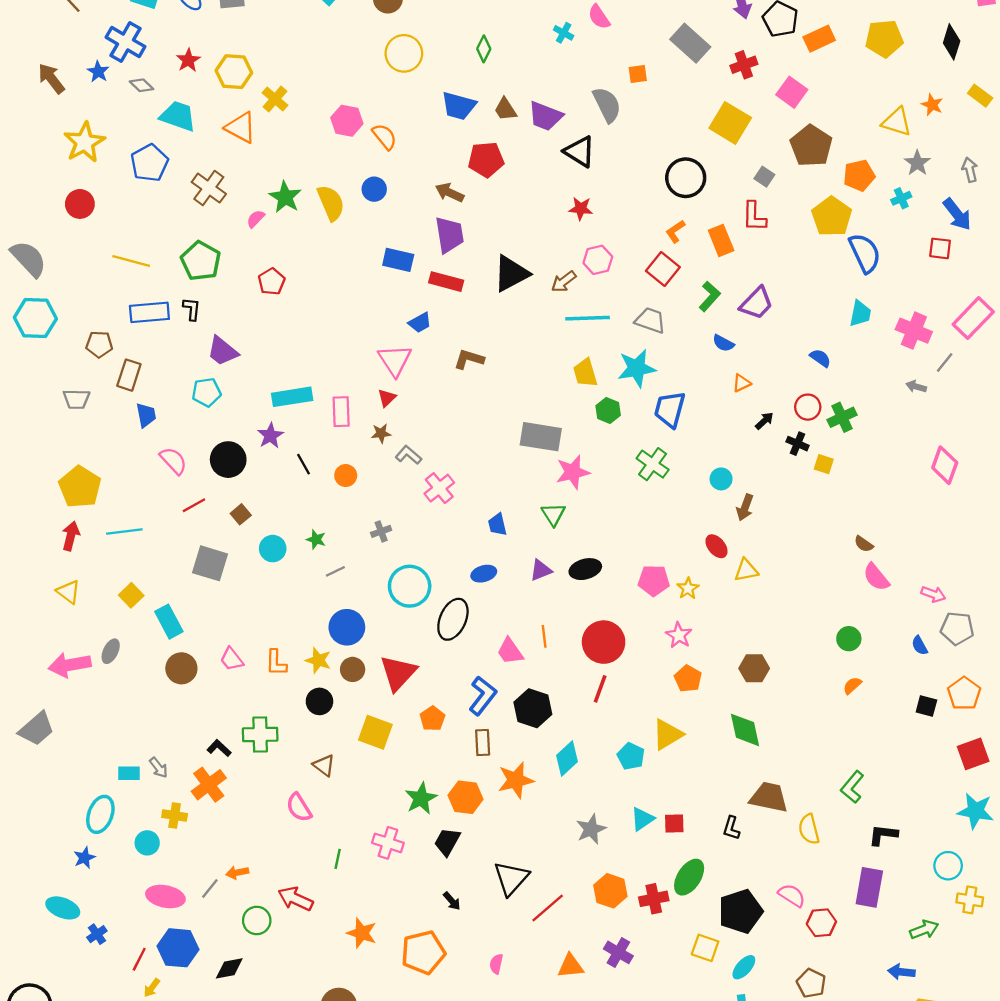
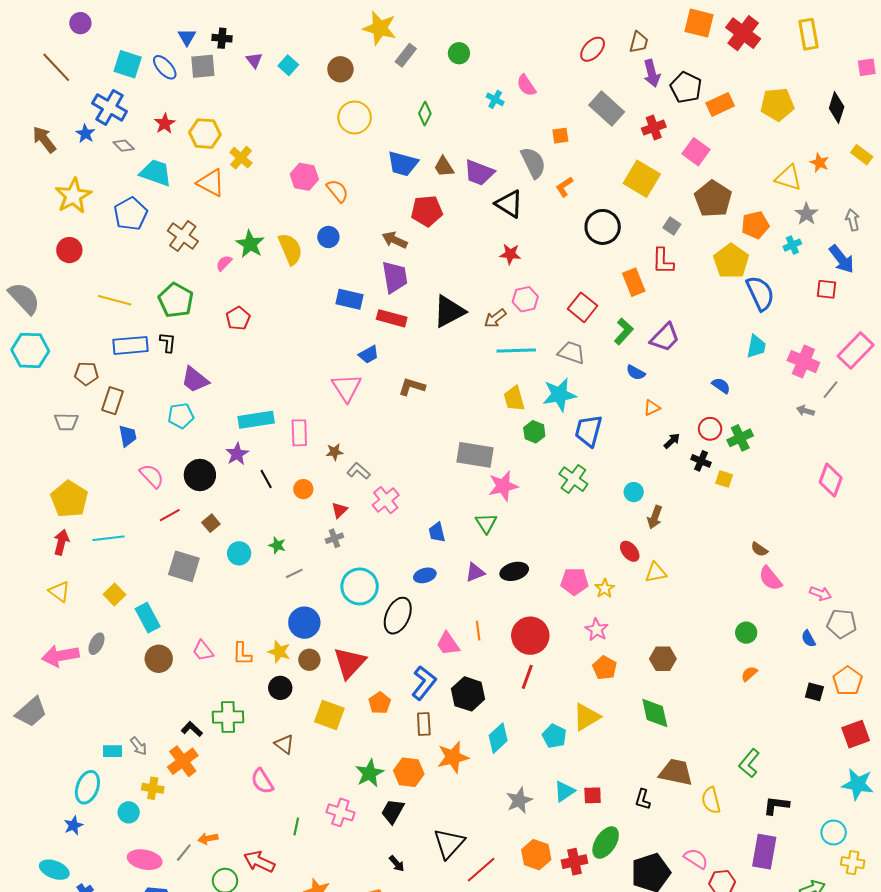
orange L-shape: (675, 231) -> (564, 187), moved
red triangle: (387, 398) -> (339, 510), moved

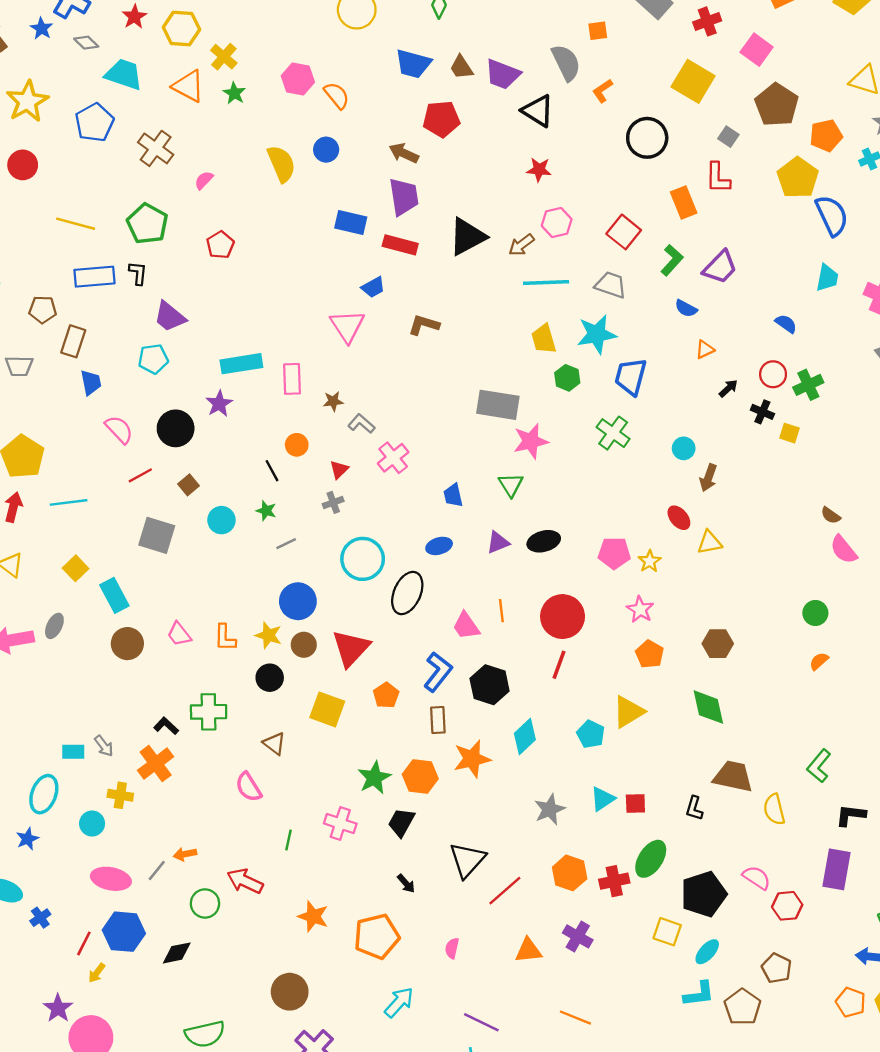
green star: (250, 244) -> (234, 93), moved, size x0.7
black line: (266, 479) -> (272, 471), moved

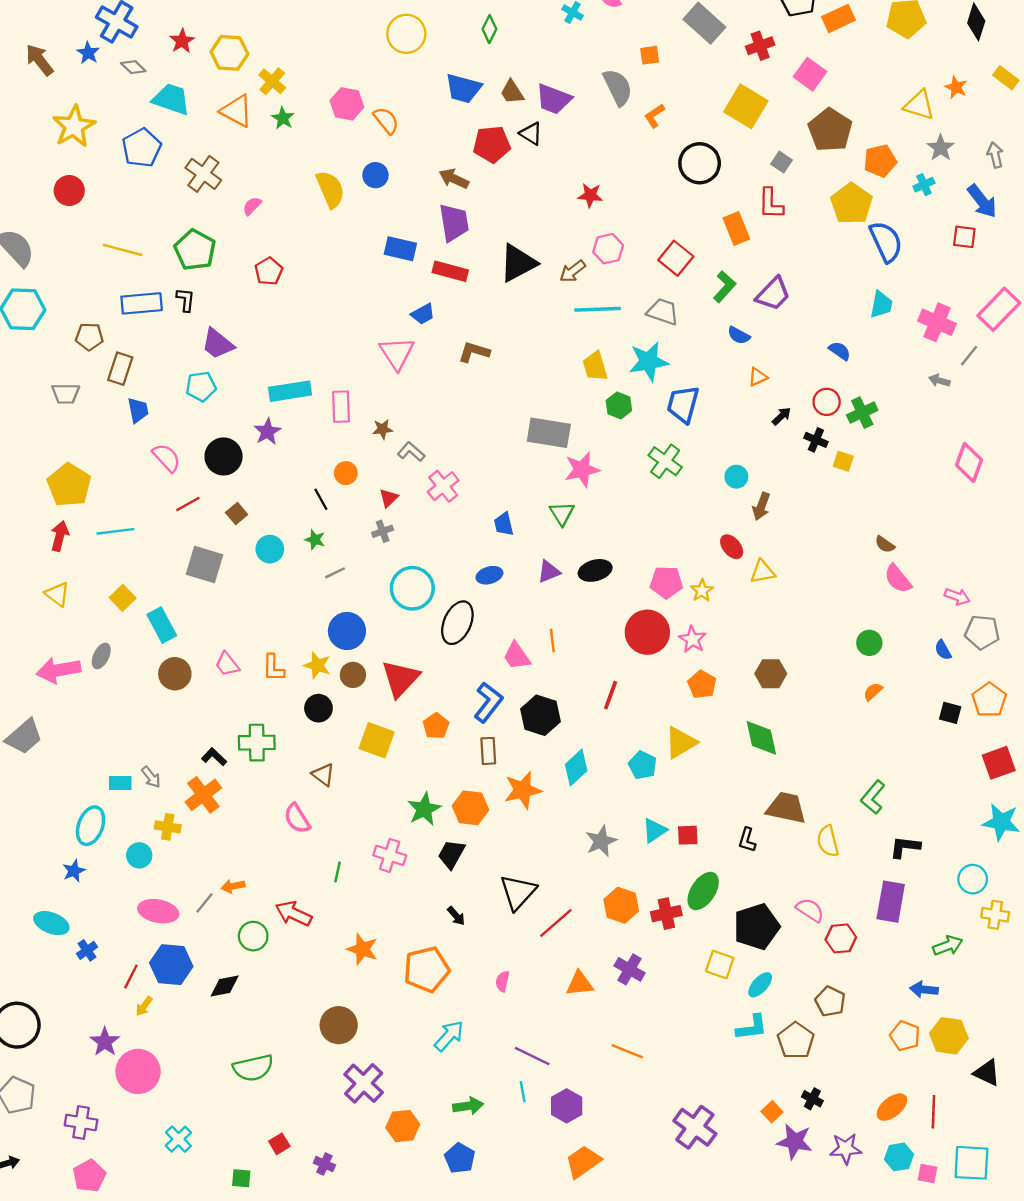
black triangle: (538, 111) -> (531, 134), moved, size x0.7
red circle: (563, 617) -> (647, 632), moved

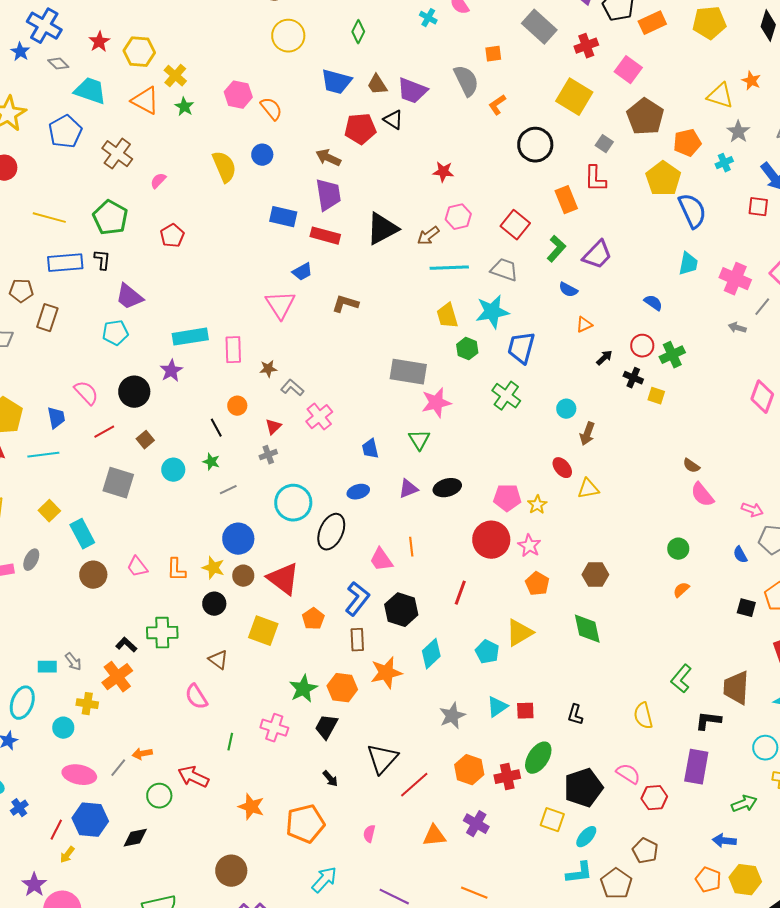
blue trapezoid: (138, 410) -> (56, 418), moved
red triangle: (400, 678) -> (283, 579), turned -36
brown trapezoid: (786, 808) -> (736, 688), moved, turned -99

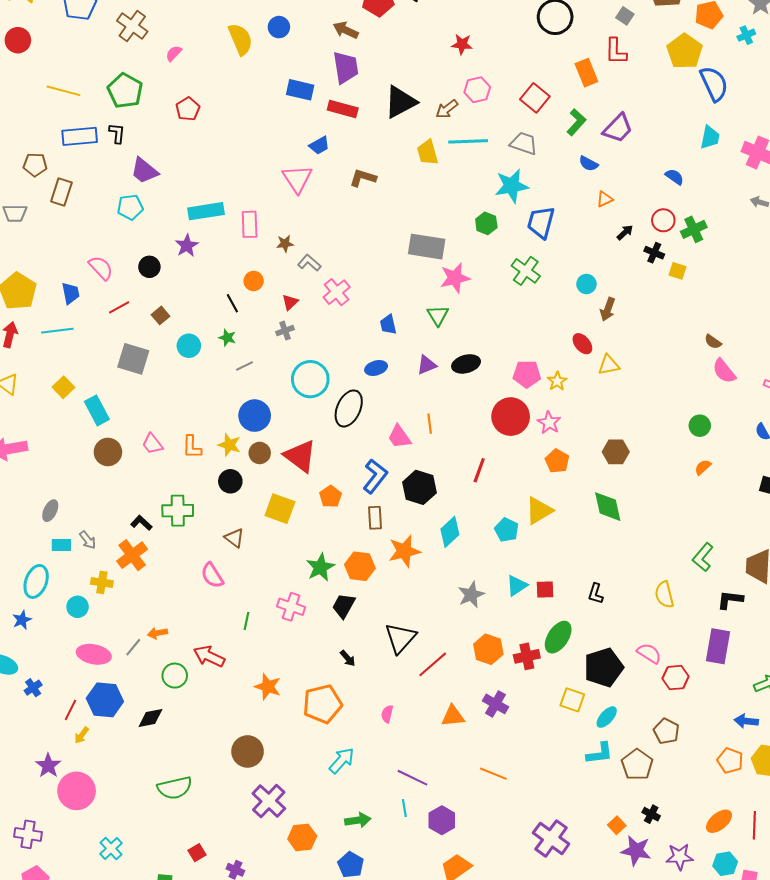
yellow trapezoid: (447, 316) -> (428, 153), moved
black circle: (134, 392) -> (149, 267), size x0.7
gray ellipse: (31, 560) -> (50, 511), moved

